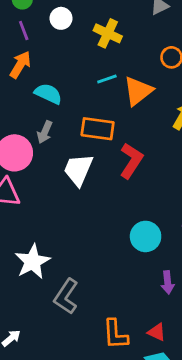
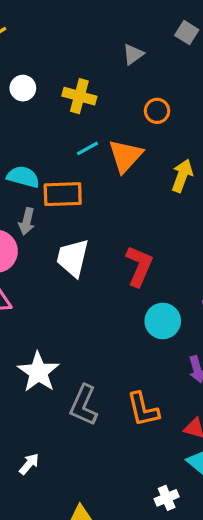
orange rectangle: (98, 129) -> (63, 194), moved
red L-shape: (131, 161) -> (139, 266), moved
orange L-shape: (115, 334) -> (143, 409), moved

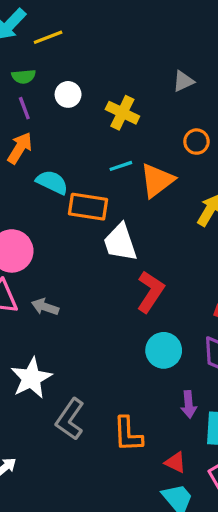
gray arrow: (27, 221) -> (45, 307), moved, turned 85
white trapezoid: (73, 258) -> (120, 243), moved, turned -42

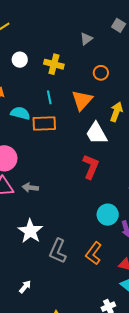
cyan line: (121, 166) -> (49, 97), moved, turned -72
white trapezoid: (120, 243) -> (97, 133), moved
cyan circle: (164, 350) -> (108, 215), moved
orange L-shape: (128, 434) -> (94, 253), turned 50

